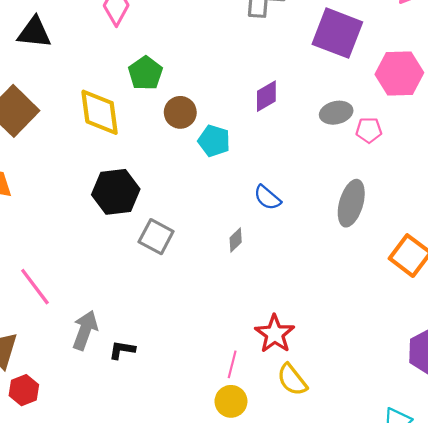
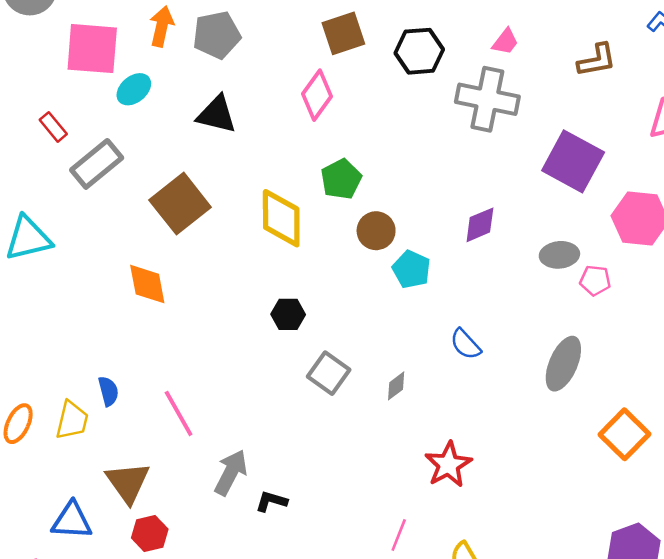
black hexagon: (116, 192) -> (288, 314), size x0.6
gray diamond: (236, 240) -> (396, 386), moved
red star: (275, 334) -> (448, 465), moved

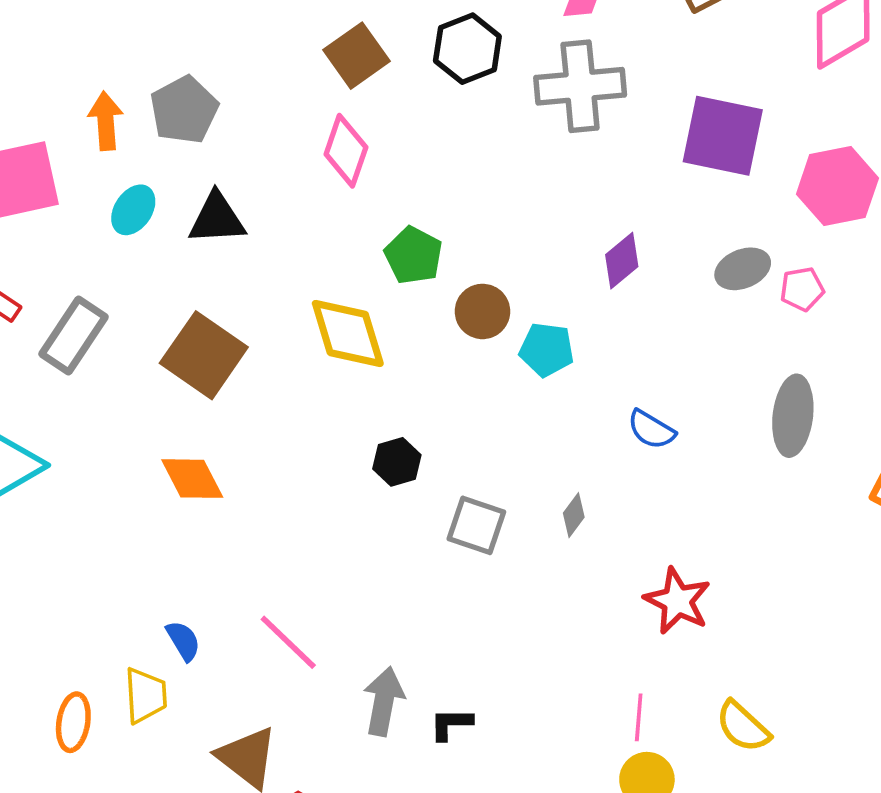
cyan ellipse: (134, 89) -> (133, 210), moved

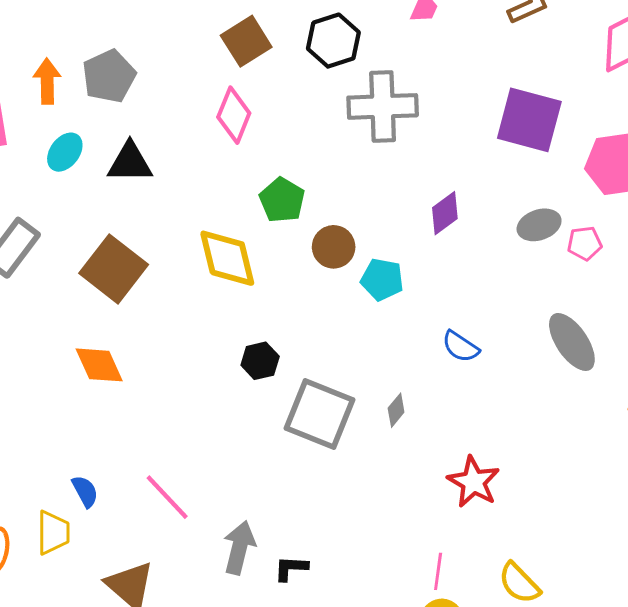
gray cross: (580, 86) -> (383, 106), moved
gray ellipse: (793, 416) -> (572, 342), turned -44
gray square: (476, 525) -> (320, 414), size x1.5

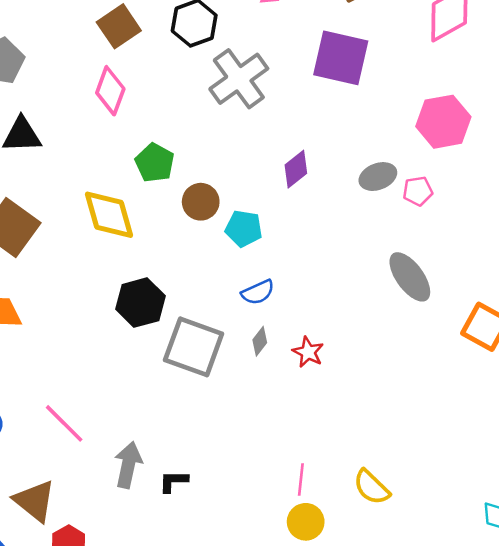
gray cross: (383, 106) -> (239, 79), turned -32
purple square: (529, 120) -> (341, 58), moved
blue semicircle: (461, 347) -> (258, 292), moved, turned -56
black hexagon: (260, 361) -> (140, 303), size x1.5
red star: (474, 482) -> (308, 352), moved, size x0.7

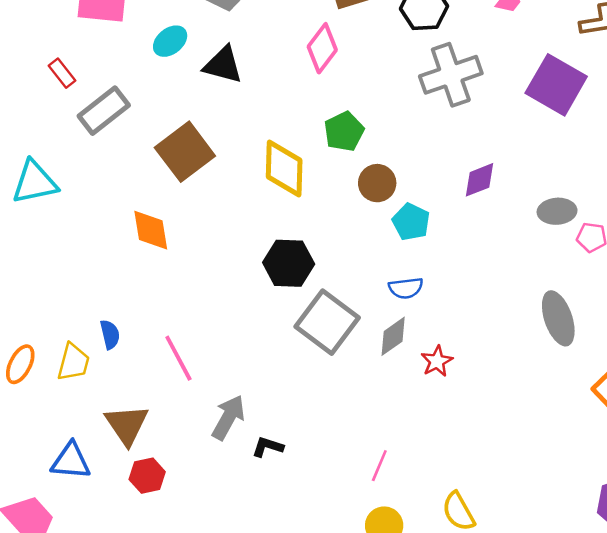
gray diamond: (260, 341) -> (393, 336), size x1.4
pink line: (301, 479) -> (379, 466), moved

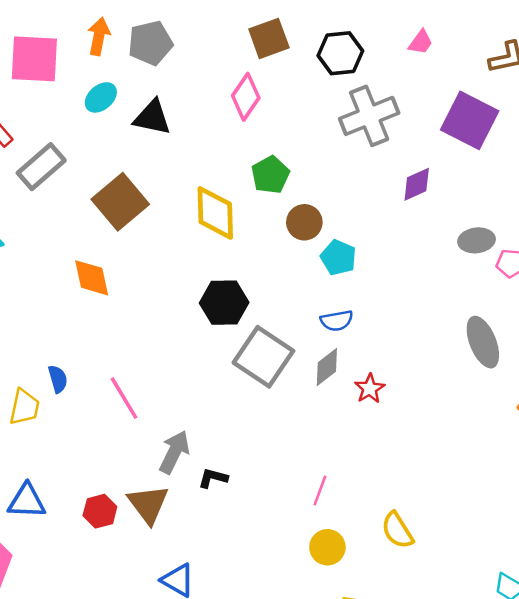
purple diamond: (479, 180) -> (417, 184), moved
brown triangle: (127, 425) -> (148, 504), moved

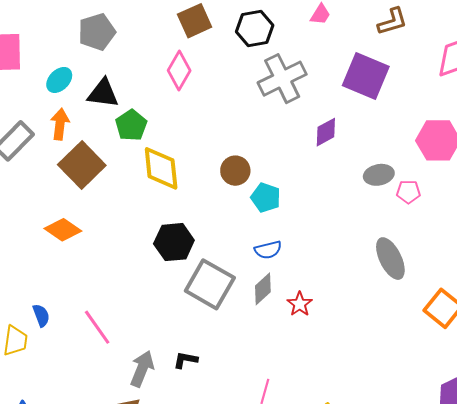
orange arrow: (99, 36) -> (60, 124), moved
green pentagon: (270, 175) -> (131, 125), moved
orange diamond: (92, 278) -> (63, 230), turned -39
black L-shape: (213, 478) -> (186, 360), moved

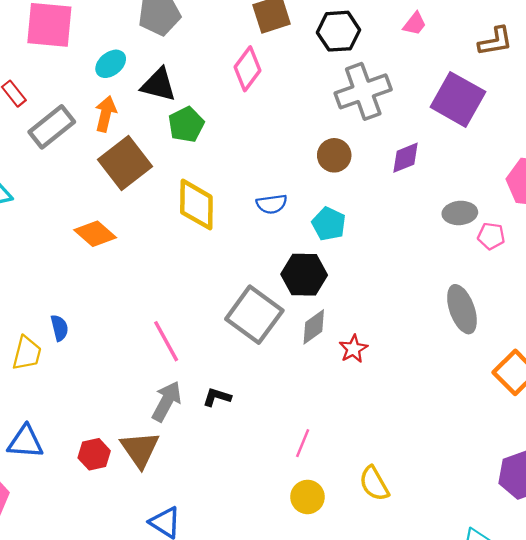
yellow diamond: (161, 168) -> (196, 205), moved
brown circle: (235, 171) -> (334, 155), moved
black hexagon: (174, 242) -> (304, 275), moved
blue semicircle: (268, 250) -> (272, 204), moved
pink line: (97, 327) -> (166, 341), moved

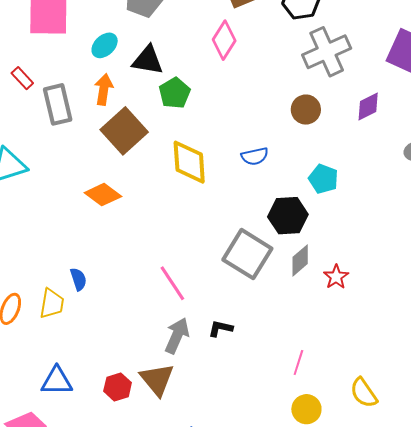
gray rectangle: (52, 127) -> (58, 104), turned -60
cyan pentagon: (329, 224) -> (323, 179), moved

